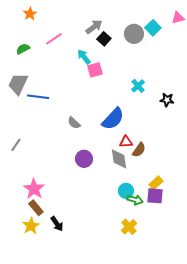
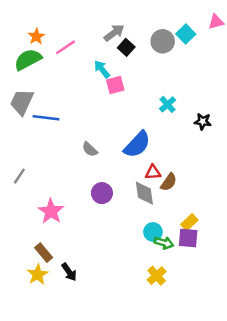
orange star: (30, 14) -> (36, 36), moved
green semicircle: (23, 49) -> (28, 60), size x1.6
pink star: (34, 189) -> (51, 211), moved

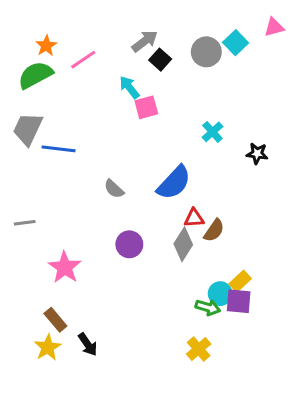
gray line: (19, 176) -> (25, 223), turned 49
gray diamond: (144, 193) -> (183, 244), turned 40
cyan circle: (153, 232) -> (220, 294), moved

